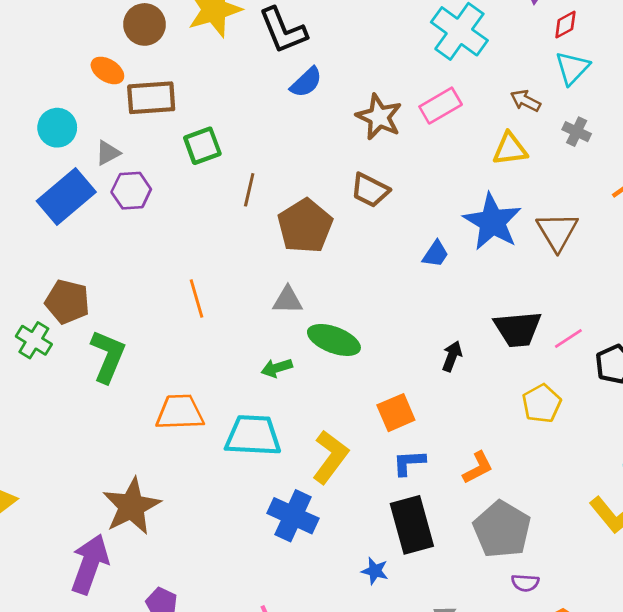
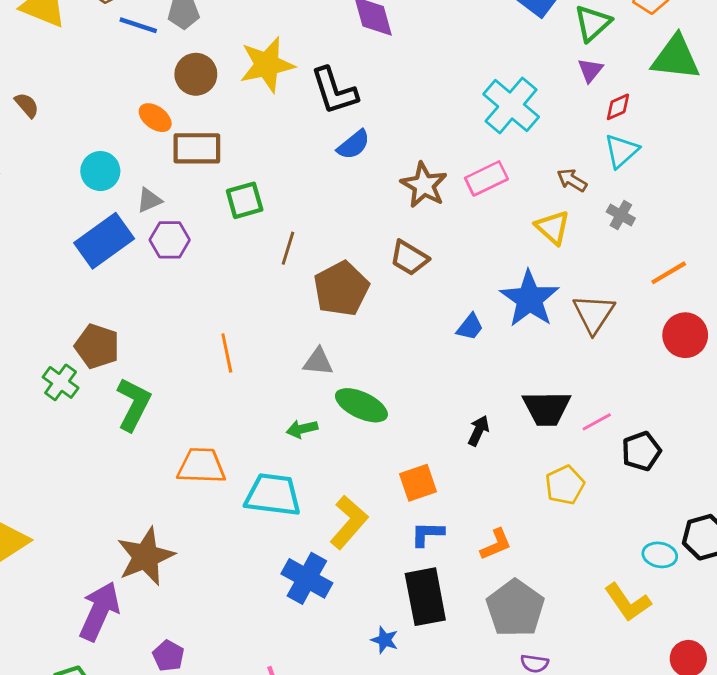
yellow triangle: (510, 149) -> (553, 227), turned 45

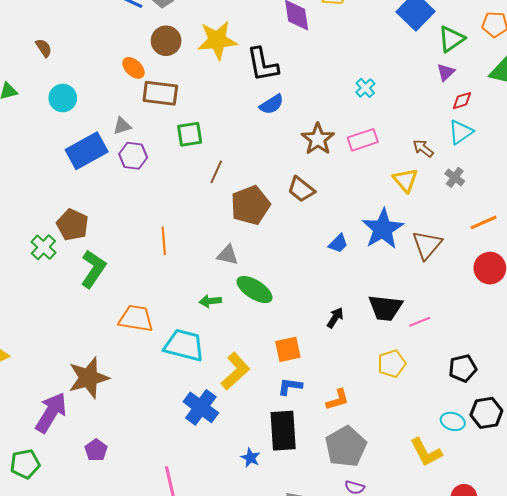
cyan cross: (511, 105) -> (365, 88), moved, size x0.5
cyan circle: (100, 171) -> (63, 98), moved
black pentagon: (641, 451) -> (463, 368), moved

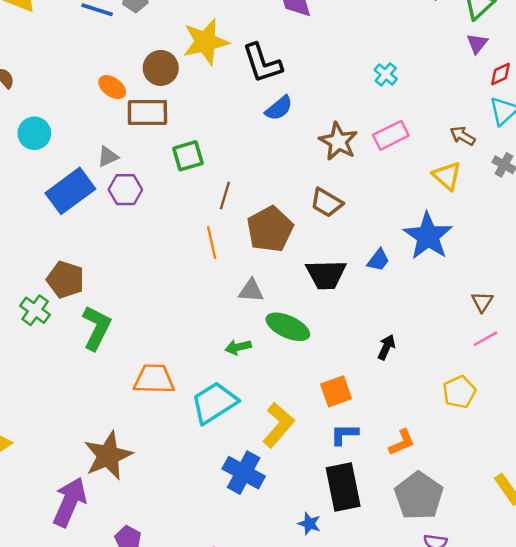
brown circle: (166, 41) -> (161, 68), moved
orange line: (164, 241) -> (212, 243), moved
brown triangle: (427, 245) -> (482, 302), moved, size x0.6
black trapezoid: (385, 308) -> (326, 274), moved
cyan trapezoid: (184, 345) -> (214, 403), turned -39

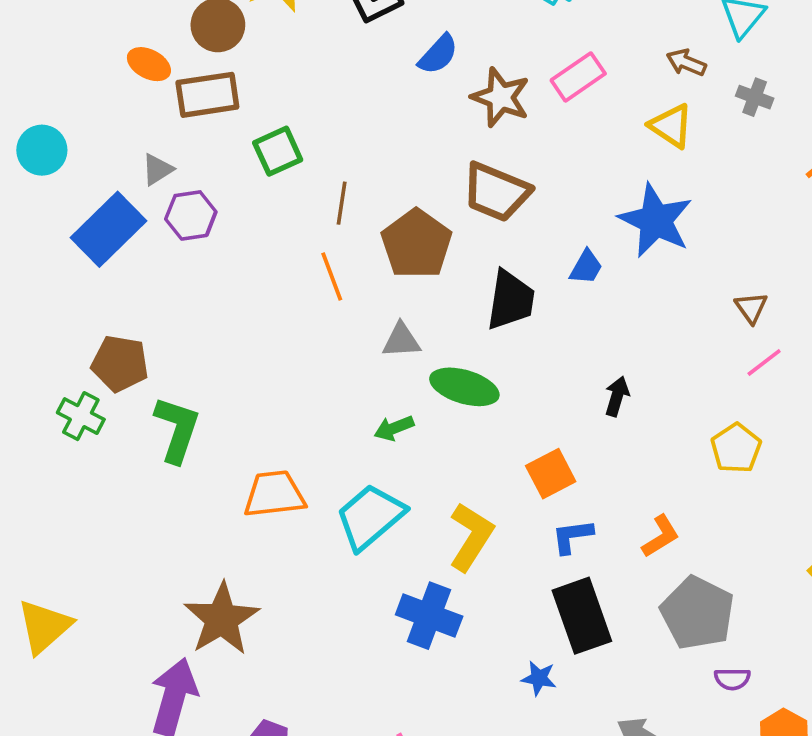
blue semicircle: (279, 108) -> (438, 54), moved
brown trapezoid: (327, 203) -> (496, 192), size x1.4
black trapezoid: (326, 274) -> (511, 300), turned -72

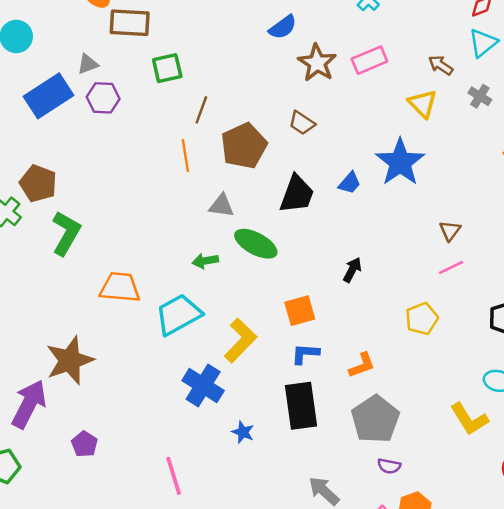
brown trapezoid: (496, 192) -> (302, 123), size x0.6
blue star: (539, 678) -> (243, 432), moved

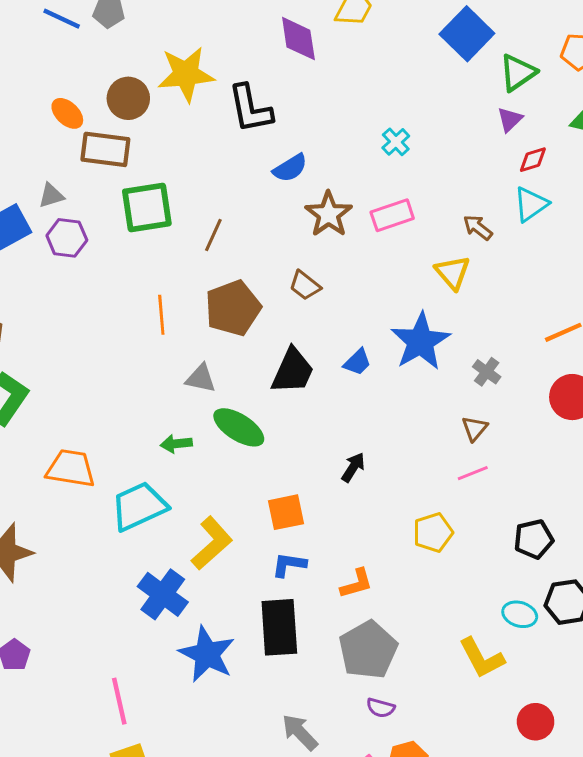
green square: (167, 68) -> (147, 207), size x1.4
gray cross: (480, 96) -> (487, 372), moved
brown line: (201, 110) -> (213, 235), moved
blue star: (243, 432) -> (207, 654), size x2.0

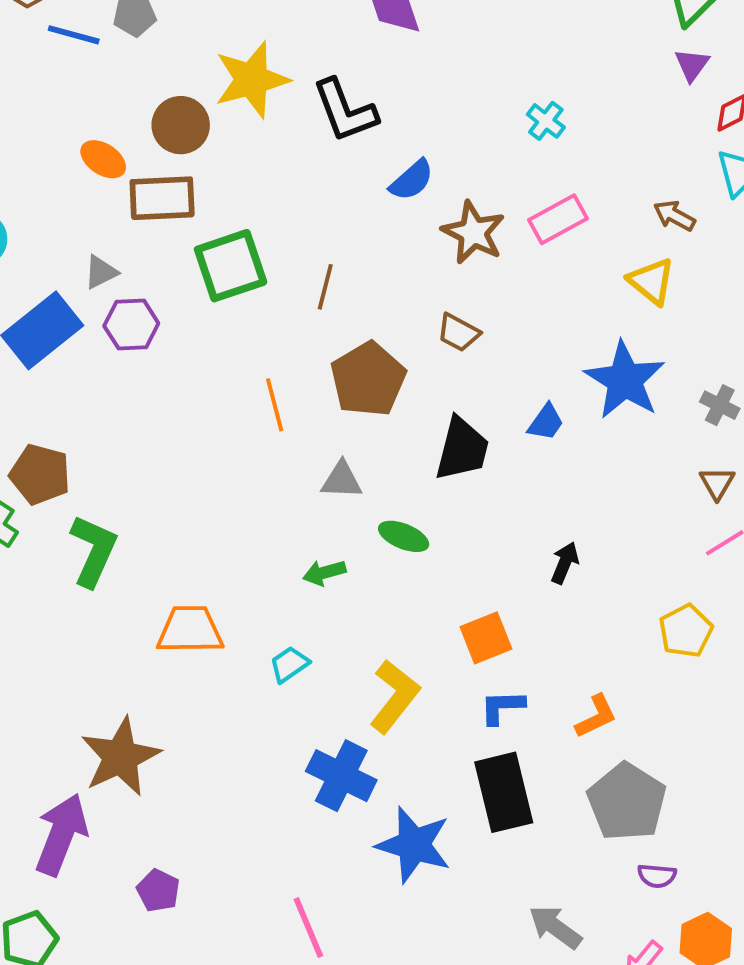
green ellipse: (239, 427) -> (404, 536), size x0.7
cyan trapezoid: (139, 506) -> (289, 664), size x0.5

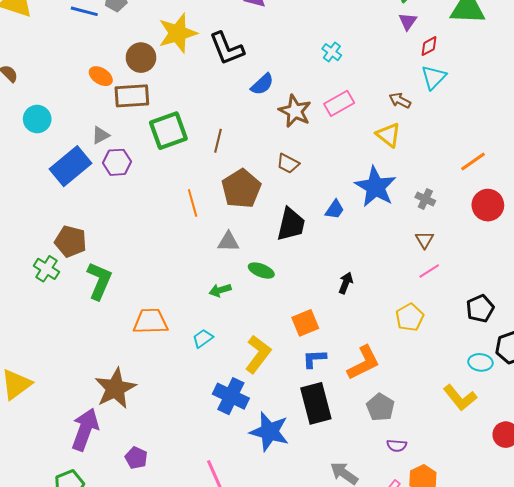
orange L-shape: (596, 716) -> (363, 363), size x1.5
gray pentagon: (627, 802) -> (380, 407), size x0.7

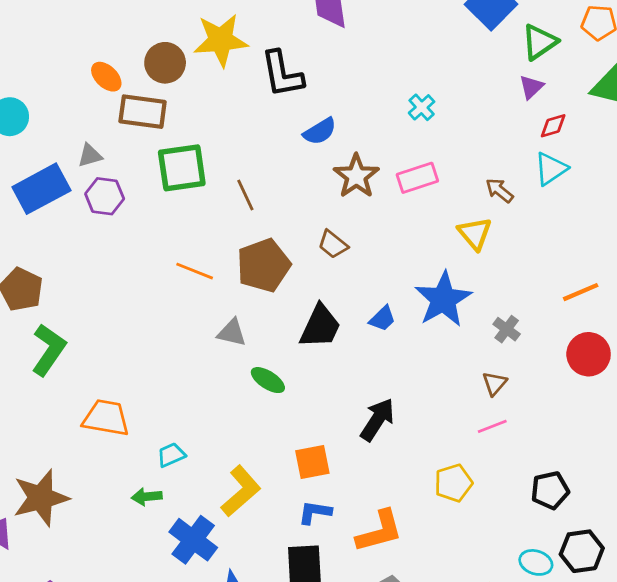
brown line: (218, 141) -> (245, 195), turned -50
orange line: (193, 203) -> (195, 271), turned -64
black arrow: (346, 283) -> (377, 420), size x1.5
green arrow: (220, 290) -> (147, 497), moved

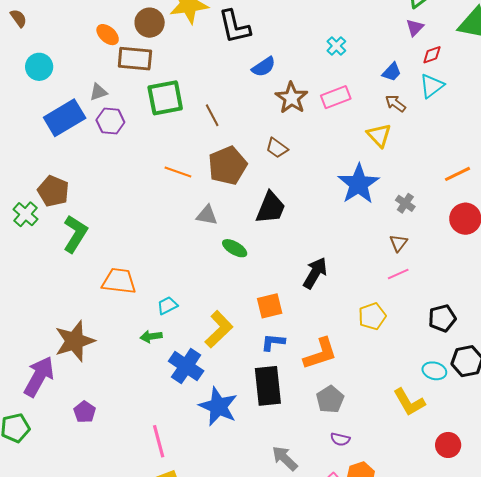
blue trapezoid: (382, 319) -> (392, 72), moved

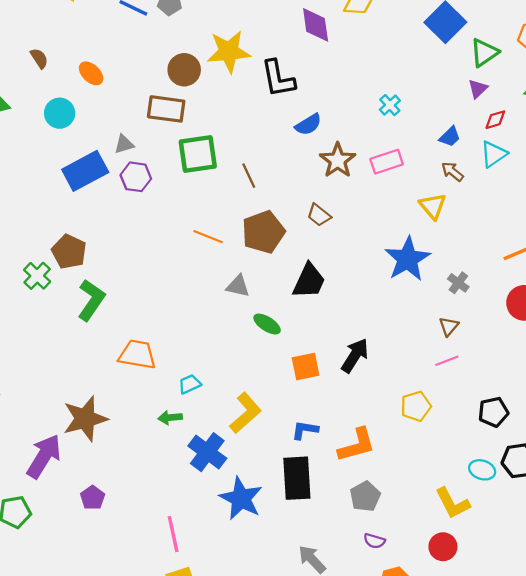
orange ellipse: (108, 35) -> (91, 73), moved
orange square: (270, 306) -> (306, 366), moved
red circle: (448, 445) -> (443, 547), moved

